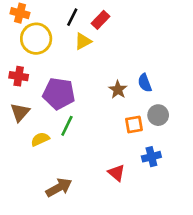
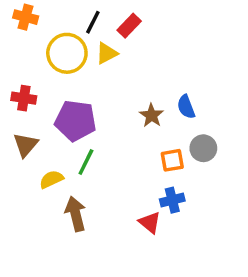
yellow circle: (36, 39) -> (67, 53), moved
blue cross: (151, 157) -> (172, 200), moved
brown arrow: (59, 187) -> (76, 214), moved, turned -75

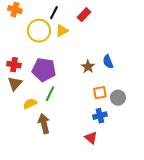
red rectangle: (129, 26) -> (84, 15), moved
red cross: (24, 98) -> (14, 65), moved
gray circle: (203, 148) -> (118, 98), moved
red triangle: (150, 222) -> (91, 138), moved

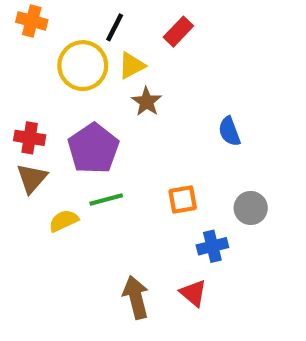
brown star: (88, 67) -> (147, 102), moved
purple pentagon: (44, 70) -> (93, 148), turned 30
orange square: (100, 93) -> (183, 199), moved
green line: (50, 94) -> (106, 199), turned 49
brown arrow: (44, 124) -> (136, 297), moved

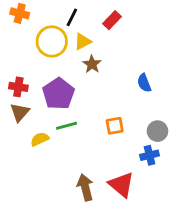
blue cross: (212, 246) -> (149, 155), moved
red triangle: (193, 293) -> (121, 185), size x1.5

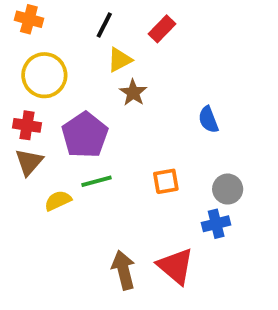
yellow circle: (52, 41) -> (44, 75), moved

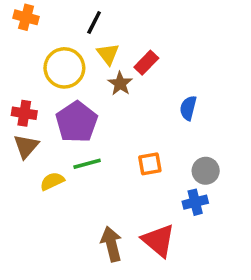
red rectangle: (162, 29) -> (146, 63), moved
yellow triangle: (120, 60) -> (108, 54), turned -40
yellow circle: (44, 75) -> (64, 68), moved
blue semicircle: (208, 120) -> (188, 108), turned 35

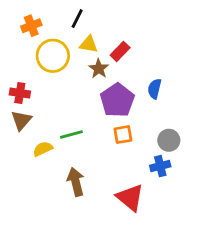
orange cross: (26, 17) -> (31, 26), moved, turned -36
yellow triangle: (108, 54) -> (89, 44), turned -42
purple pentagon: (77, 122) -> (117, 100), moved
brown arrow: (111, 244) -> (76, 182), moved

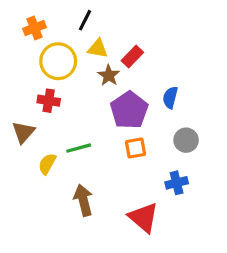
red cross: (20, 93) -> (49, 101), moved
gray circle: (169, 140) -> (186, 140), moved
yellow semicircle: (43, 149) -> (47, 164), turned -36

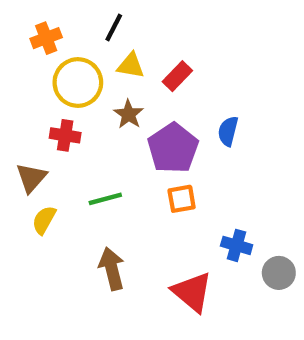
brown star: (109, 75) -> (129, 114), moved
gray circle: (186, 140) -> (279, 273), moved
yellow semicircle: (47, 164) -> (44, 220), moved
blue cross: (177, 183) -> (237, 245), turned 30

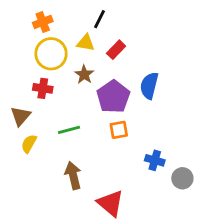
black line: (114, 27) -> (99, 19), moved
orange cross: (46, 38) -> (43, 22), moved
blue semicircle: (228, 131) -> (149, 86), size x1.4
red triangle: (192, 292) -> (110, 203), moved

